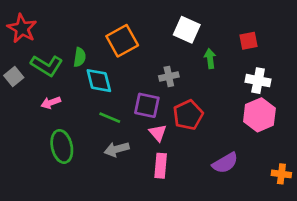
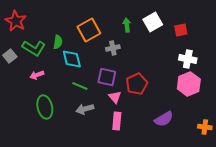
white square: (187, 30) -> (153, 22), moved, turned 36
green arrow: (210, 59) -> (127, 25), moved
gray cross: (169, 76) -> (113, 48), moved

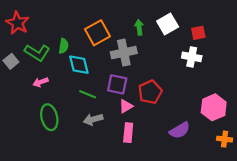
gray cross: (113, 48) -> (124, 53), size x1.6
white cross: (188, 59) -> (192, 57), moved
pink hexagon: (189, 84) -> (214, 107), moved
pink triangle: (115, 97) -> (126, 106), turned 40

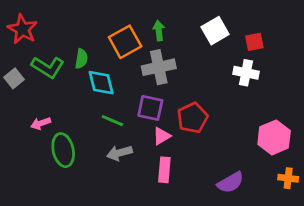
green arrow: (139, 27) -> (159, 31), moved
pink arrow: (41, 82) -> (41, 123), moved
purple semicircle: (180, 130) -> (230, 182), moved

